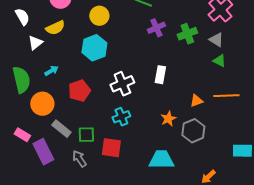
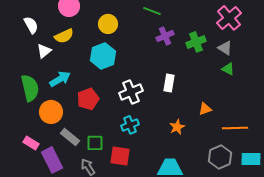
cyan arrow: (51, 71) -> (60, 79), size x1.5
orange line: (226, 96) -> (235, 128), moved
gray hexagon: (193, 131) -> (220, 157), moved

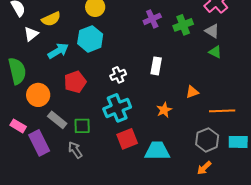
cyan arrow: (60, 79) -> (58, 51), moved
white cross: (131, 92) -> (118, 75), size x0.7
cyan cross: (130, 125) -> (117, 108), size x1.5
red square: (120, 156) -> (127, 139), moved, turned -30

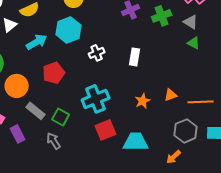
white cross: (118, 75) -> (97, 53), moved
orange triangle: (192, 92) -> (171, 95), moved
green square: (82, 126) -> (61, 117), turned 30
purple rectangle: (39, 143) -> (18, 134), size x0.7
orange arrow: (204, 168) -> (174, 157), moved

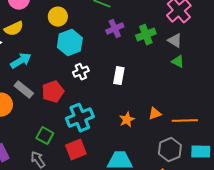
cyan hexagon: (69, 30) -> (70, 43), moved
red pentagon: (54, 73) -> (53, 92), moved
gray rectangle: (36, 111) -> (24, 90), moved
red square: (106, 130) -> (76, 150), moved

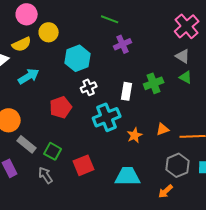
yellow circle: (58, 17) -> (49, 32), moved
green cross: (146, 35) -> (154, 83), moved
gray rectangle: (24, 90) -> (27, 144), moved
cyan cross: (80, 118) -> (107, 117), moved

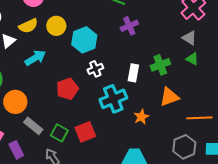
yellow circle: (49, 32) -> (56, 26), moved
orange triangle: (163, 129) -> (169, 97), moved, size x1.5
red square: (84, 165) -> (85, 132), moved

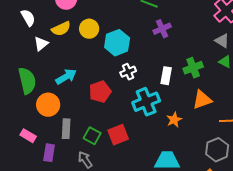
cyan arrow: (35, 58) -> (66, 77), moved
gray rectangle: (33, 126) -> (66, 129), turned 54
purple rectangle: (16, 150) -> (49, 153), turned 36

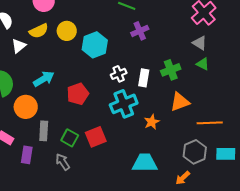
white cross: (128, 72) -> (119, 74), moved

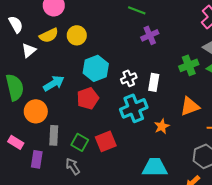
cyan hexagon: (95, 45) -> (96, 68), moved
green cross: (171, 70) -> (189, 65), moved

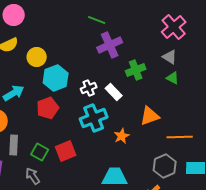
yellow circle: (77, 35) -> (37, 57), moved
purple cross: (150, 35) -> (110, 45), size x1.4
green cross: (189, 65) -> (136, 70), moved
white rectangle: (154, 82) -> (114, 92), turned -54

